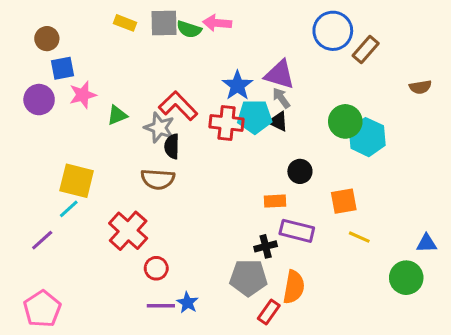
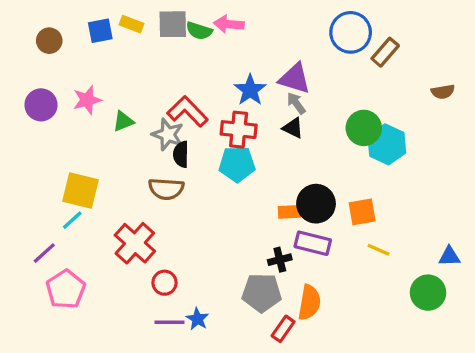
blue square: (62, 68) -> (100, 31), moved
cyan pentagon: (255, 117) -> (237, 164), moved
black circle: (300, 171) -> (316, 204), moved, size x1.5
pink pentagon: (42, 309) -> (66, 289), moved

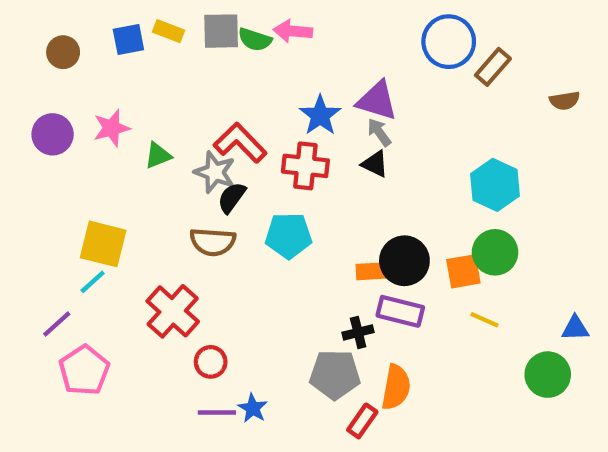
brown semicircle: (443, 92) -> (565, 101), moved
green circle: (364, 128) -> (495, 252), moved
black semicircle: (181, 154) -> (232, 198), turned 35
cyan pentagon: (237, 164) -> (289, 235), moved

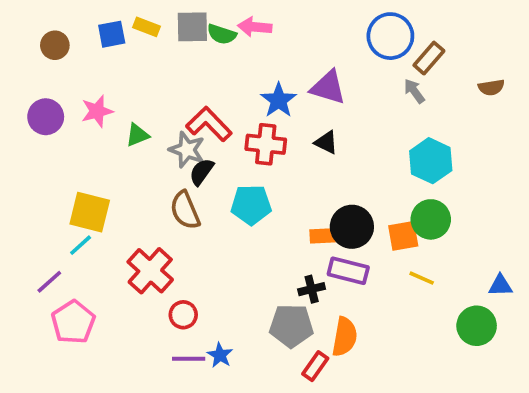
gray arrow: (379, 132) -> (414, 91), moved
brown semicircle: (213, 242) -> (185, 210), turned 63

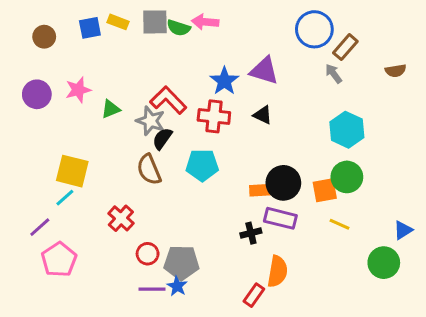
red cross: (150, 271) -> (121, 218), size x0.7
blue triangle: (500, 285) -> (403, 230), turned -30
gray pentagon: (291, 326) -> (182, 263), moved

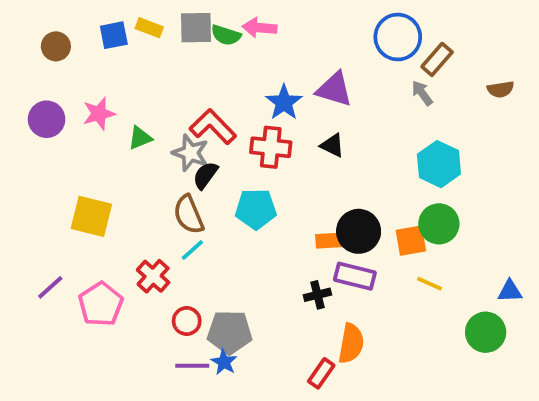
cyan line: (65, 198) -> (192, 250), moved
blue triangle: (403, 230) -> (510, 291), turned 30
pink pentagon: (59, 260) -> (101, 304), moved

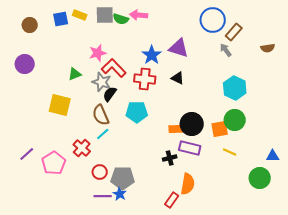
pink star: (99, 114) -> (98, 53), moved
yellow square: (91, 216) -> (60, 105), moved

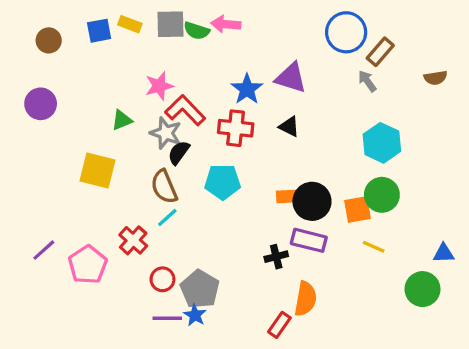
orange rectangle: (176, 129) -> (288, 196), moved
gray pentagon: (123, 178) -> (200, 289), turned 30

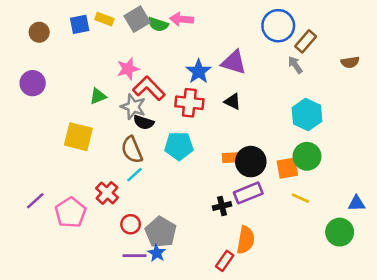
gray square: (171, 24) -> (137, 19), turned -30
black semicircle: (179, 153) -> (144, 122), turned -108
purple rectangle: (309, 240) -> (248, 193), turned -36

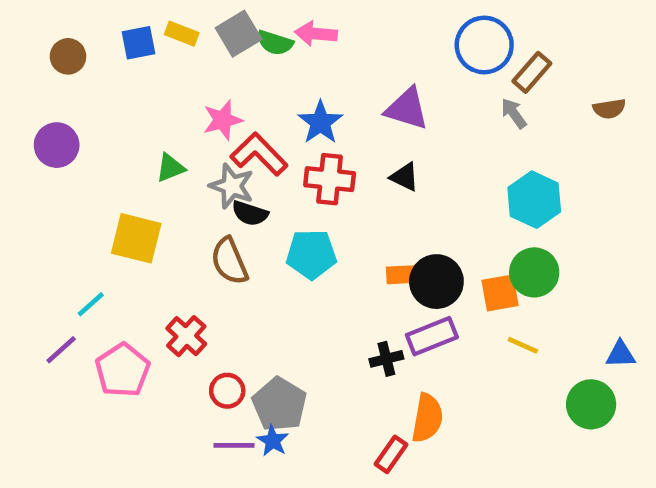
blue star: (199, 71) -> (320, 122), moved
cyan line: (135, 175) -> (91, 304), moved

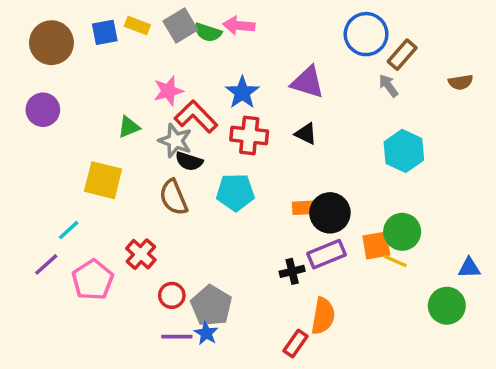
brown circle: (68, 56) -> (51, 43), size x1.6
green circle: (534, 272) -> (402, 232), moved
orange square: (500, 293) -> (376, 246), moved

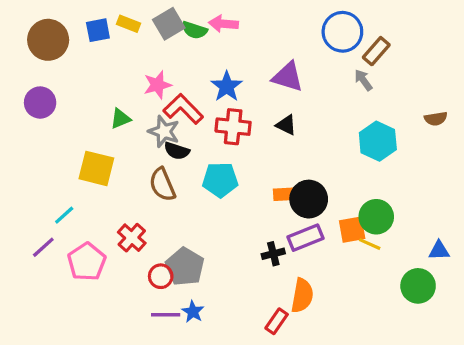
brown semicircle: (461, 82) -> (436, 119), moved
gray pentagon: (211, 306) -> (185, 267), moved

